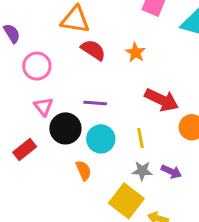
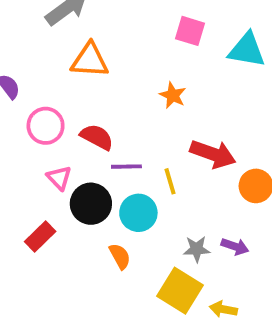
red semicircle: (93, 50) -> (97, 137), moved
yellow line: (140, 138) -> (170, 181), moved

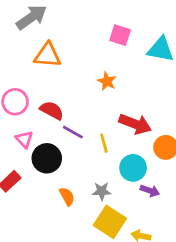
purple line: (126, 167) -> (73, 132), turned 30
cyan circle: (138, 213) -> (133, 168), moved
gray star: (197, 249) -> (102, 191), moved

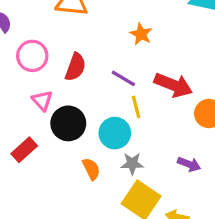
red semicircle: (52, 110) -> (75, 67), turned 80
purple line: (73, 132) -> (123, 78), moved
cyan circle: (133, 168) -> (115, 133), moved

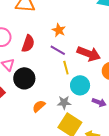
orange star: (141, 34) -> (59, 30), moved
cyan circle: (115, 133) -> (80, 85), moved
orange semicircle: (91, 169) -> (39, 106), turned -104

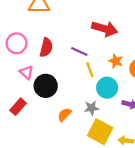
orange star: (59, 30) -> (116, 61), moved
red arrow: (89, 54) -> (105, 29), moved

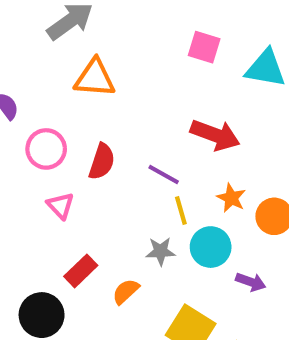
black circle: (46, 86) -> (42, 315), moved
red rectangle: (18, 107) -> (81, 271), moved
gray star: (92, 108) -> (161, 251), moved

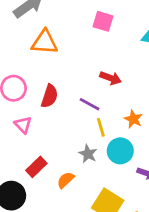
pink square: (204, 47) -> (103, 21), moved
red arrow: (215, 135) -> (111, 78), moved, size x0.7
gray star: (161, 251) -> (88, 154), turned 30

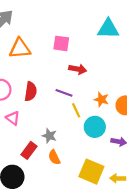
pink square: (103, 21) -> (61, 43), moved
gray star: (88, 154) -> (49, 136), moved
orange semicircle: (66, 180) -> (54, 157), turned -64

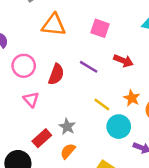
red arrow: (78, 69) -> (123, 61), moved
purple line: (64, 93) -> (89, 67), moved
yellow line: (76, 110) -> (102, 105), turned -40
orange semicircle: (54, 157) -> (68, 151), turned 56

